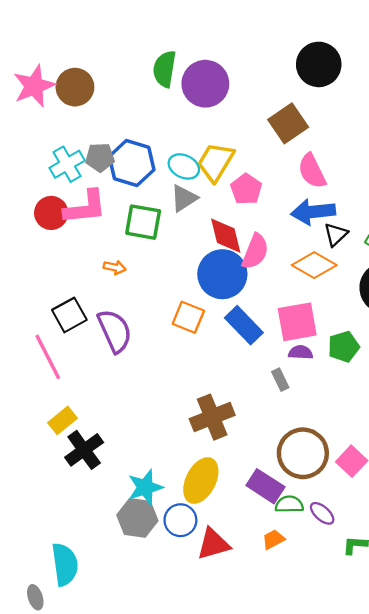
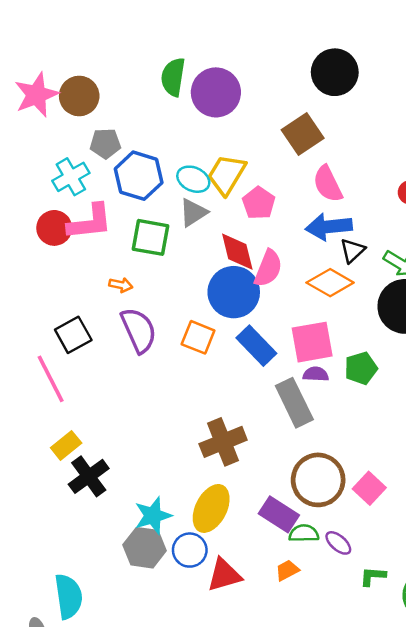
gray pentagon: (100, 157) -> (105, 144), moved
purple semicircle: (115, 331) -> (139, 330), moved
gray rectangle: (280, 380) -> (294, 403), size x2.0

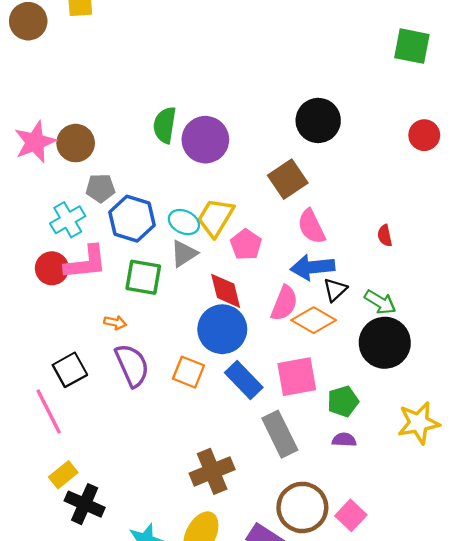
pink semicircle: (268, 268) -> (284, 303), moved
purple semicircle: (316, 374) -> (344, 440), moved
black cross: (89, 476) -> (85, 504), turned -30

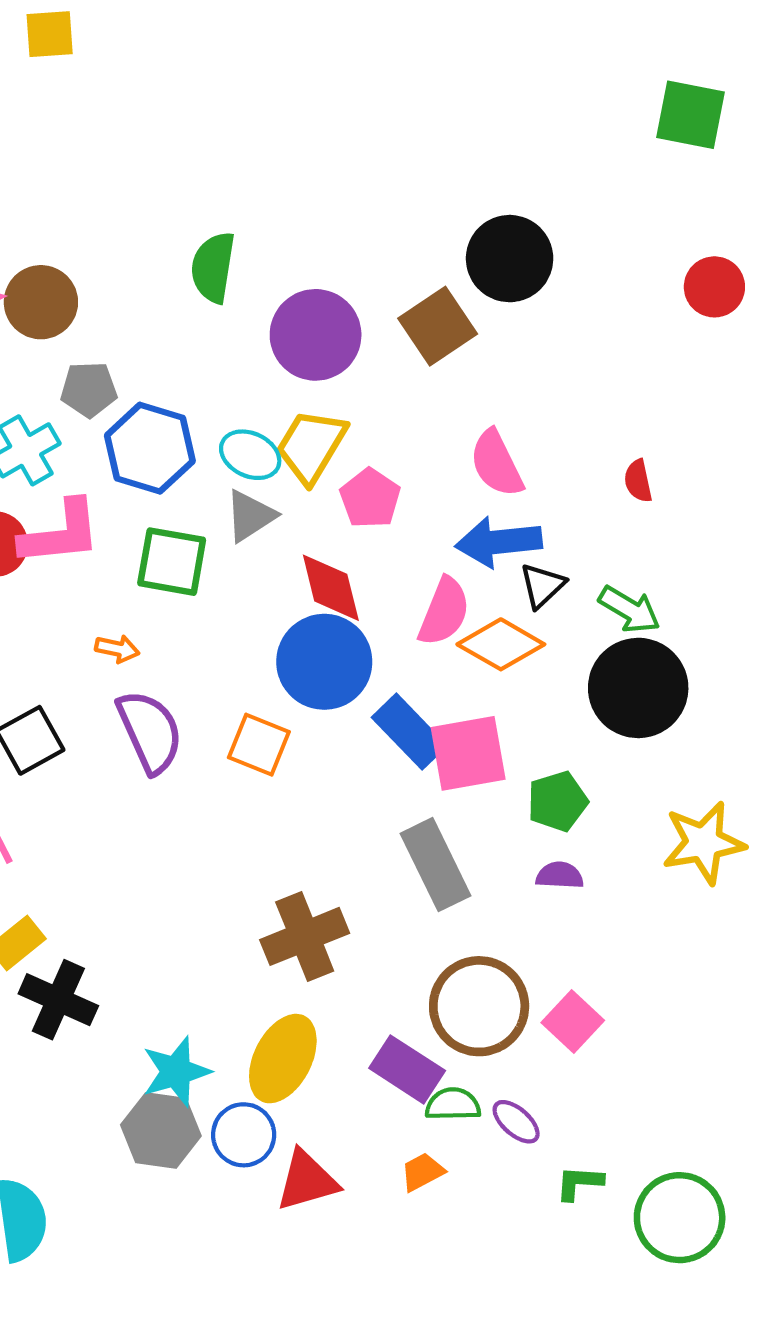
purple circle: (205, 140) -> (316, 335), moved
brown square: (288, 179) -> (438, 326), moved
blue rectangle: (244, 380) -> (409, 732), moved

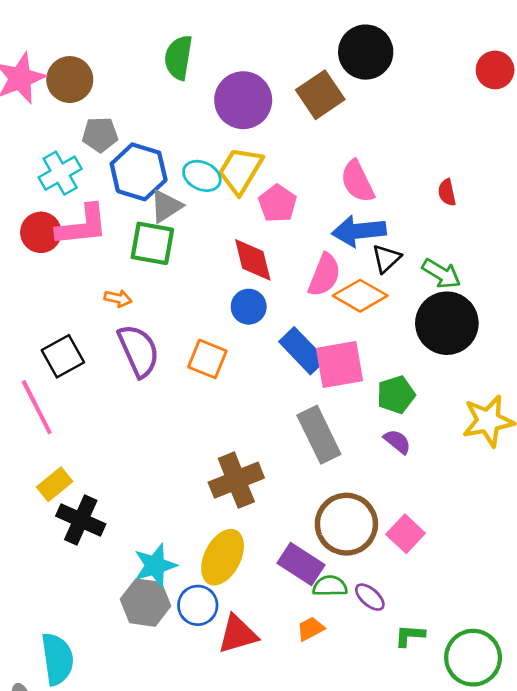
gray triangle: (250, 516) -> (166, 206), moved
blue circle: (324, 662) -> (249, 307), size x0.6
purple semicircle: (560, 875) -> (397, 442), turned 36

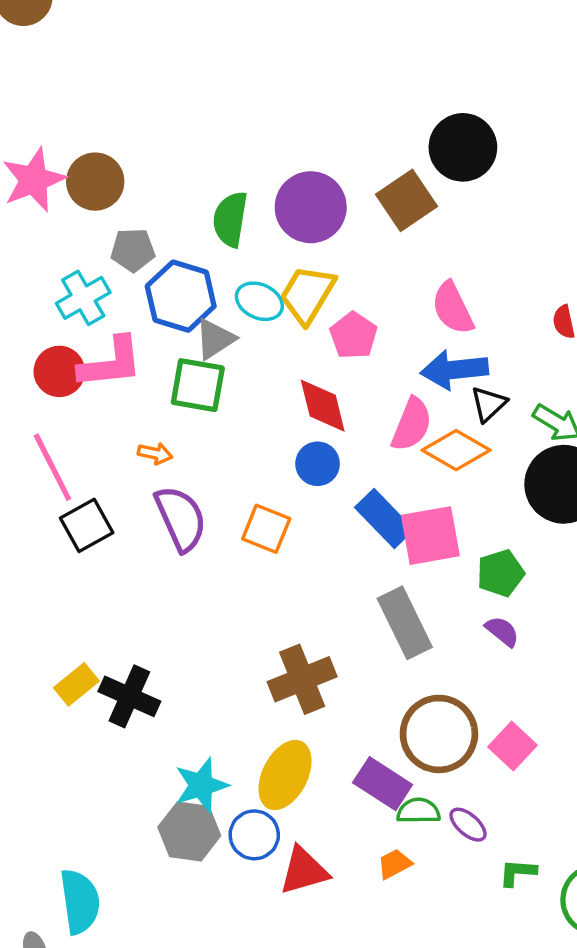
green semicircle: (178, 58) -> (230, 219), moved
pink line: (37, 407) -> (52, 467), moved
black cross: (81, 520) -> (129, 696), moved

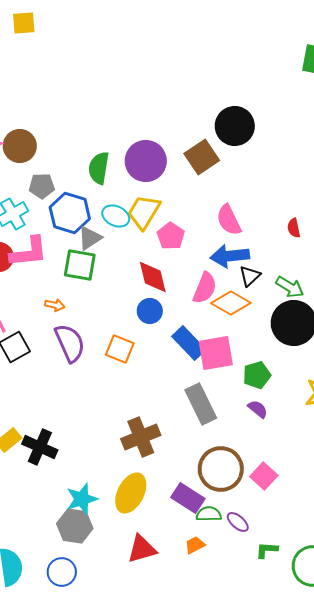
blue circle: (254, 835) -> (62, 572), moved

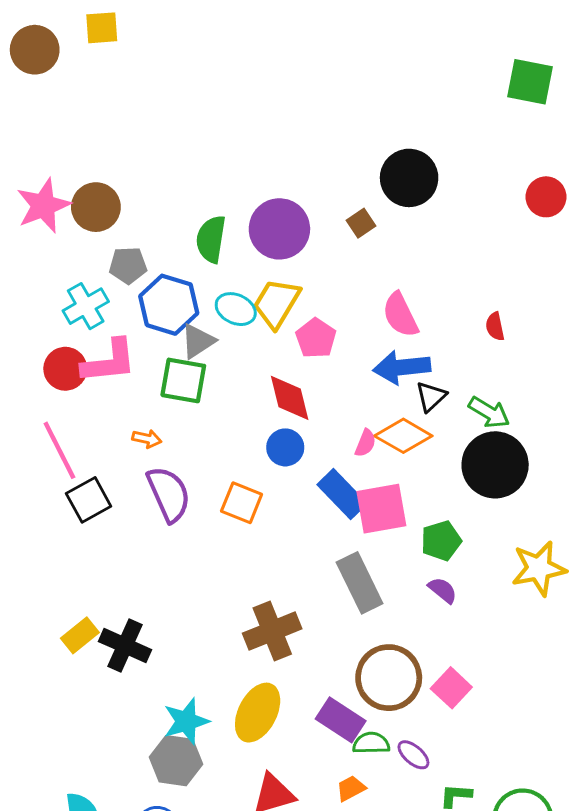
brown square: (202, 157) -> (361, 223), size x0.6
pink semicircle: (205, 288) -> (365, 443), moved, size x0.6

